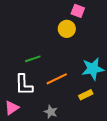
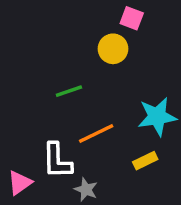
green line: (33, 59) -> (69, 91), moved
white L-shape: (24, 85) -> (57, 161), moved

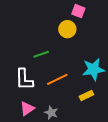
white L-shape: (57, 161) -> (24, 79), moved
pink triangle: (20, 183) -> (27, 109), moved

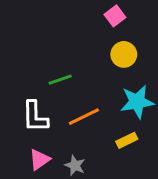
pink square: (78, 11) -> (115, 16), turned 32
yellow circle: (67, 29) -> (124, 54), moved

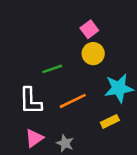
pink square: (115, 16) -> (89, 29), moved
yellow circle: (124, 54) -> (93, 54), moved

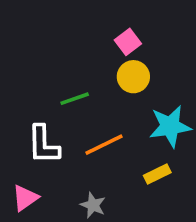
pink triangle: (34, 138) -> (25, 198), moved

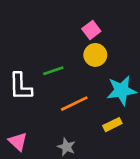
white L-shape: (43, 145) -> (20, 86), moved
pink triangle: (25, 198) -> (18, 142), turned -42

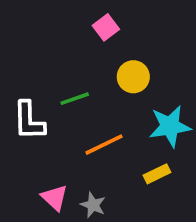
pink square: (91, 30) -> (106, 27), moved
pink triangle: (18, 142) -> (55, 198), moved

